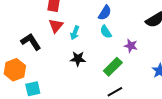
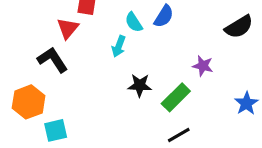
red triangle: (56, 26) -> (68, 28), moved
cyan semicircle: (106, 32) -> (134, 22), moved
black star: (78, 59) -> (140, 85), moved

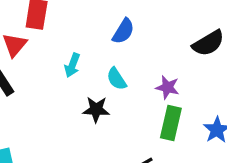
cyan semicircle: (134, 22) -> (117, 79), moved
green rectangle: (176, 97) -> (171, 123), moved, turned -32

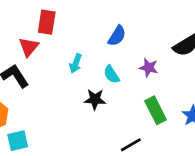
purple star: (168, 87) -> (149, 68), moved
green rectangle: (171, 123) -> (156, 110), turned -40

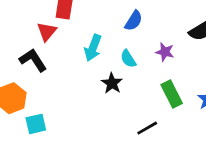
cyan arrow: (76, 63) -> (93, 48), size x1.4
black star: (95, 99) -> (112, 83), turned 30

